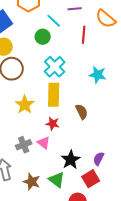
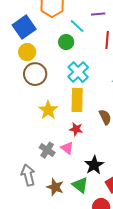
gray cross: (24, 145) -> (47, 150), turned -35

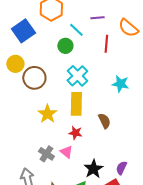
yellow circle: (27, 52) -> (15, 64), moved

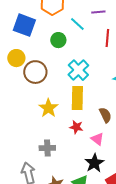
blue square: (23, 31) -> (24, 25), turned -35
green circle: (65, 46) -> (58, 40), moved
pink triangle: (66, 152) -> (97, 139), moved
gray cross: (46, 154) -> (47, 148), turned -35

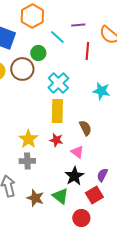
brown circle: (35, 72) -> (22, 69), moved
yellow star: (48, 108) -> (28, 139), moved

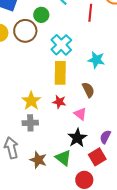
cyan star: (101, 91) -> (96, 60), moved

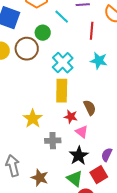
cyan star: (96, 60) -> (99, 61), moved
red star: (59, 102) -> (71, 117), moved
gray cross: (30, 123) -> (53, 141), moved
green triangle: (63, 158) -> (75, 179), moved

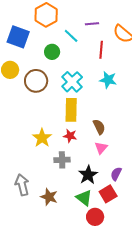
brown circle: (27, 49) -> (36, 81), moved
red star: (71, 117) -> (70, 136), moved
pink triangle: (82, 132) -> (101, 148), moved, turned 32

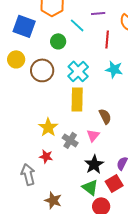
red star: (70, 136) -> (46, 156), moved
pink triangle: (101, 148) -> (93, 135), moved
gray cross: (62, 160) -> (70, 140), moved, turned 35
brown star: (49, 197) -> (53, 200), moved

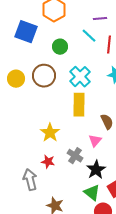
cyan line: (77, 25) -> (89, 36), moved
yellow circle: (16, 59) -> (16, 79), moved
gray cross: (70, 140) -> (75, 156), moved

